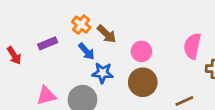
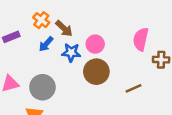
blue arrow: (86, 51) -> (46, 44), turned 84
blue star: (103, 73) -> (71, 52), moved

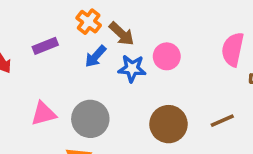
brown circle: (96, 72) -> (168, 124), moved

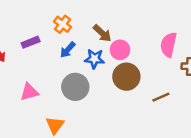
brown arrow: (122, 34) -> (102, 33), moved
gray circle: (90, 119) -> (75, 87), moved
brown circle: (168, 124) -> (126, 77), moved

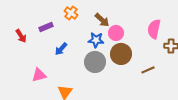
blue arrow: (68, 50) -> (61, 49), moved
gray circle: (75, 87) -> (95, 62), moved
pink triangle: (29, 92) -> (39, 75), moved

